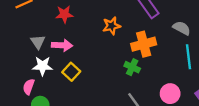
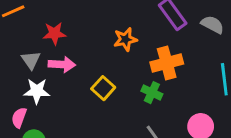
red star: (64, 14) -> (54, 33), moved
gray semicircle: (182, 28) -> (212, 25), moved
yellow square: (71, 72) -> (103, 88), moved

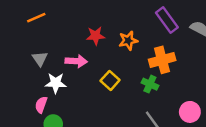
red star: (54, 33) -> (96, 36), moved
gray triangle: (31, 60) -> (40, 59), moved

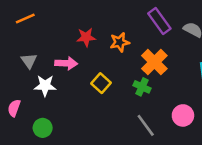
orange cross: (162, 60) -> (154, 62), turned -30
pink semicircle: (41, 105) -> (14, 108), moved

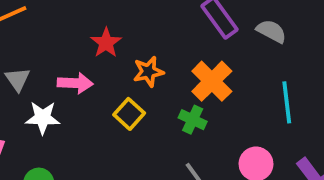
red star: (86, 37) -> (106, 43), turned -30
orange star: (120, 42) -> (148, 72), moved

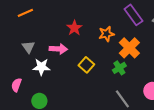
orange star: (148, 72) -> (106, 34), moved
green cross: (193, 120) -> (119, 68), turned 32

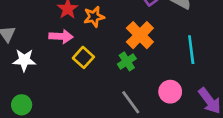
orange star: (106, 34) -> (94, 17), moved
pink arrow: (58, 49) -> (61, 36), moved

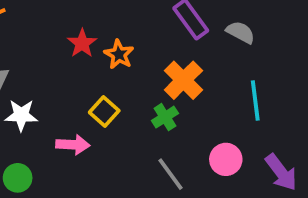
orange star: (94, 17) -> (119, 54), turned -30
pink arrow: (61, 36) -> (73, 145), moved

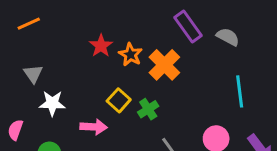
orange cross: (183, 80) -> (164, 65), moved
green cross: (165, 117) -> (148, 109), moved

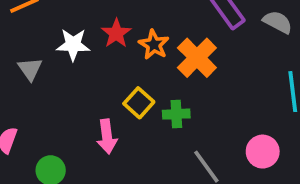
white star: (52, 103) -> (73, 45), moved
green cross: (148, 109) -> (176, 114), turned 30
pink arrow: (94, 127) -> (107, 137), turned 80

